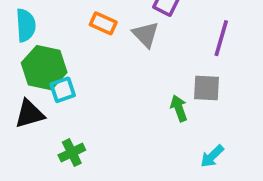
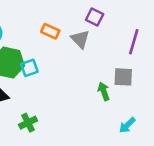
cyan square: (63, 90) -> (29, 68), moved

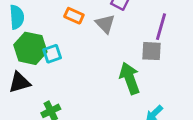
gray square: (123, 77) -> (151, 51), moved
green arrow: (104, 91) -> (130, 78), size x1.6

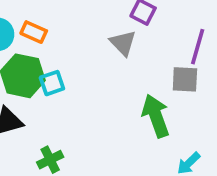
orange rectangle: (74, 16) -> (34, 32), moved

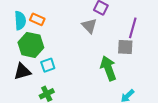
cyan square: (52, 83) -> (48, 65), moved

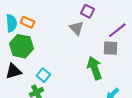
purple line: (133, 28) -> (117, 30), turned 36
cyan square: (48, 65) -> (43, 75), moved, turned -32

